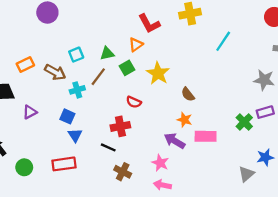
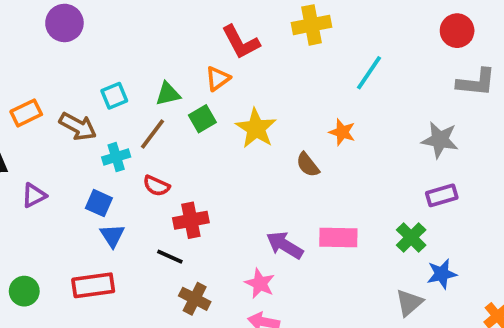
red semicircle: (134, 102) -> (156, 186), moved
orange star: (185, 120) -> (342, 132), moved
green cross: (244, 122) -> (411, 237), moved

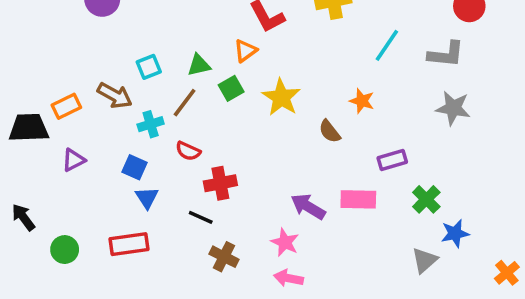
gray L-shape: (476, 82) -> (446, 54), moved
orange rectangle: (26, 113) -> (66, 106), moved
purple rectangle: (442, 195) -> (392, 160), moved

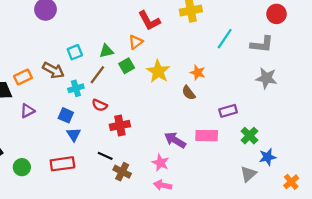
orange star: (362, 101) -> (198, 72), moved
black line: (201, 217) -> (105, 156), moved
orange cross: (507, 273) -> (291, 182), moved

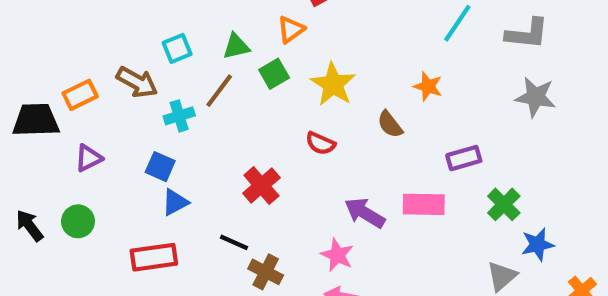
orange star: (198, 72) -> (428, 86), moved
red semicircle: (100, 105) -> (320, 143), moved
red cross: (120, 125) -> (261, 185), turned -30
blue triangle: (74, 134) -> (175, 202), turned 35
green circle: (22, 167) -> (78, 221), moved

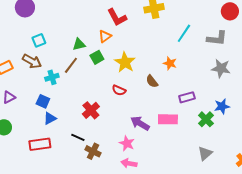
cyan square: (177, 48) -> (39, 40), moved
blue star: (538, 245) -> (222, 106), moved

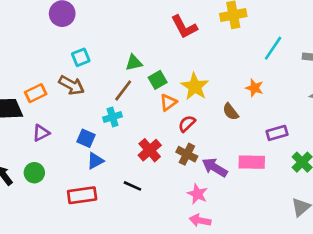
orange triangle: (105, 36) -> (168, 102), moved
cyan cross: (52, 77) -> (113, 117), moved
red semicircle: (119, 90) -> (187, 124), turned 112
brown cross: (93, 151) -> (187, 154), moved

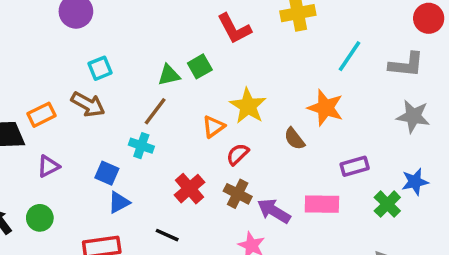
green square: (158, 80) -> (200, 66), moved
orange star: (254, 88) -> (325, 108), size x1.5
cyan cross: (113, 117) -> (141, 146), turned 36

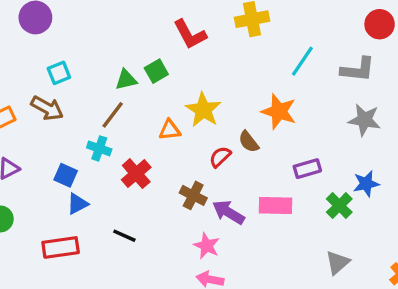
orange triangle: (214, 127) -> (170, 130), turned 30
red semicircle: (238, 154) -> (220, 157), moved
red cross: (189, 189) -> (136, 174), moved

